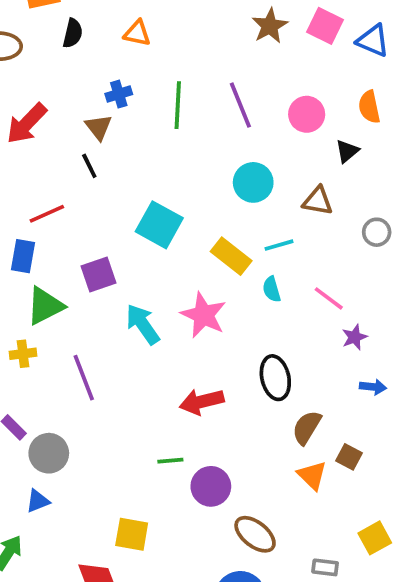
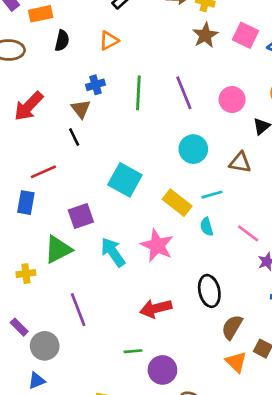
orange triangle: (137, 33) -> (109, 41), turned -40
green triangle: (45, 306) -> (58, 249), moved
purple line: (84, 378) -> (78, 310), moved

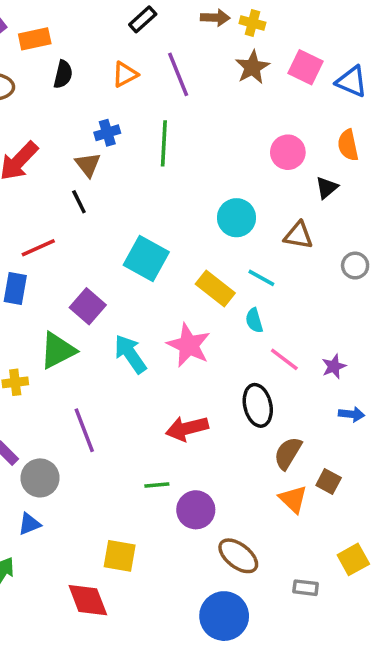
purple line: (184, 93) -> (178, 74), moved
cyan line: (212, 195) -> (261, 278), turned 45
purple square: (81, 216) -> (88, 306), turned -30
pink line: (248, 233) -> (284, 359), moved

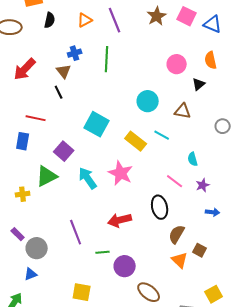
red line: (38, 248) -> (36, 118), turned 36
gray circle: (355, 266) -> (223, 126), moved
cyan semicircle: (254, 320) -> (193, 159), moved
purple line: (84, 430) -> (76, 232), moved

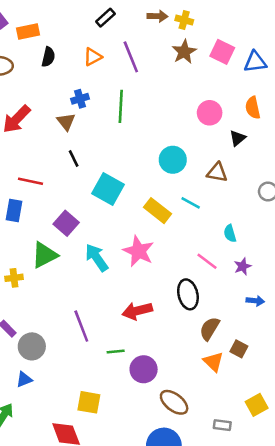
blue triangle: (213, 24) -> (255, 62), turned -30
black line: (59, 92) -> (74, 158), moved

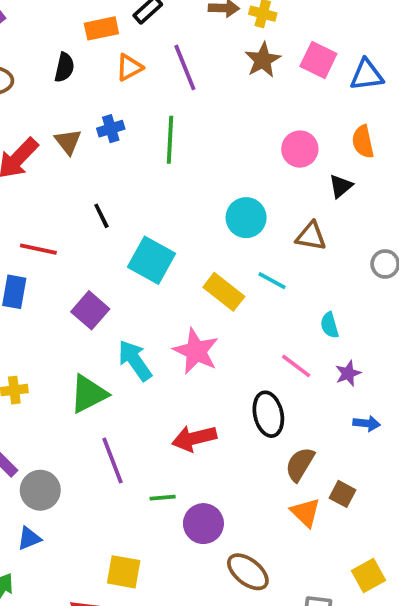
orange rectangle: (28, 31) -> (101, 28), moved
brown triangle: (66, 122) -> (68, 142), moved
green triangle: (44, 255) -> (88, 394), moved

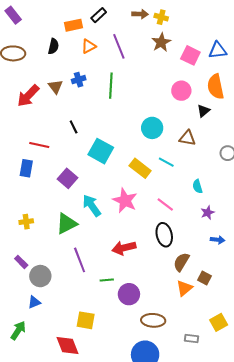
pink square: (318, 60) -> (190, 55), moved
orange semicircle: (363, 142) -> (216, 87), size x1.4
pink line: (296, 366) -> (165, 205), moved
orange triangle: (305, 512) -> (184, 288), turned 36
brown ellipse: (248, 572) -> (153, 320), turned -35

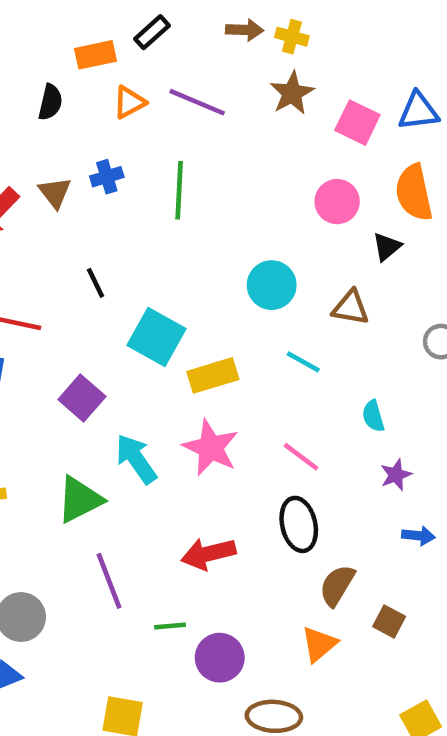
purple line: (119, 46) -> (197, 102), turned -45
yellow rectangle: (140, 168) -> (213, 375), moved, turned -55
orange triangle: (184, 288) -> (319, 644), moved

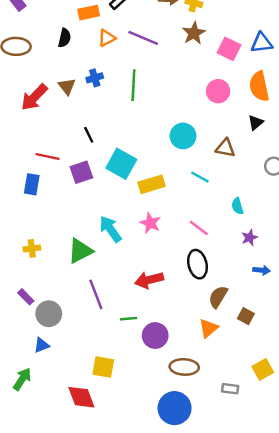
black triangle: (387, 247) -> (256, 123), moved
purple square: (82, 398) -> (81, 172), moved, turned 30
pink star: (211, 448) -> (150, 223), size x0.7

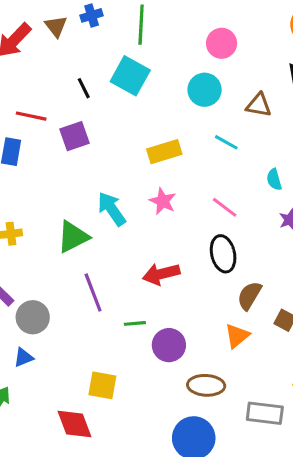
pink circle: (218, 91) -> (222, 43), moved
cyan square: (121, 164) -> (130, 76), moved
gray rectangle: (230, 389) -> (265, 413), size x1.6

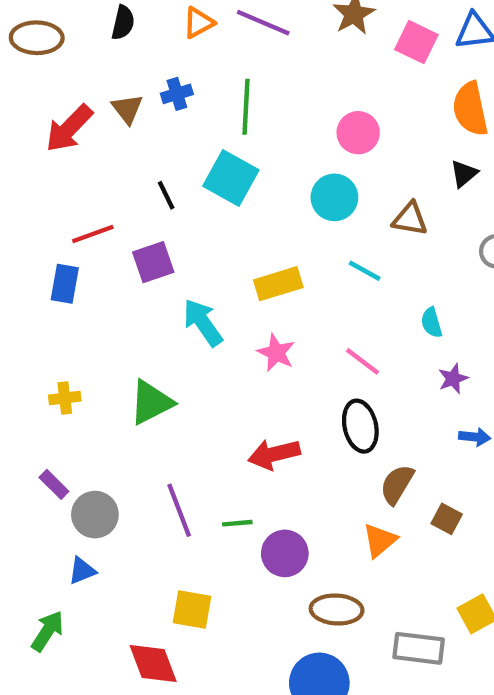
red line: (31, 116) -> (93, 234), turned -32
cyan arrow: (112, 209) -> (203, 323), moved
purple line: (93, 292) -> (179, 510), moved

